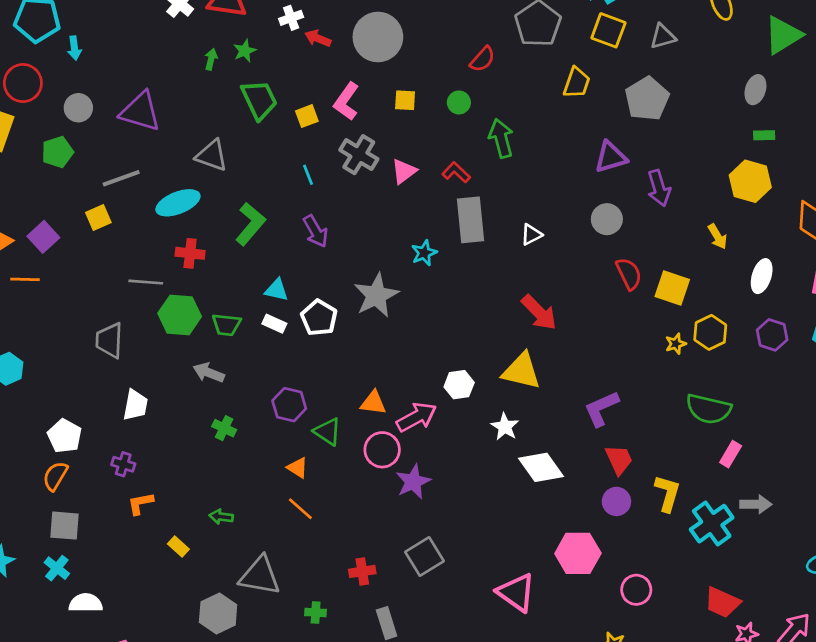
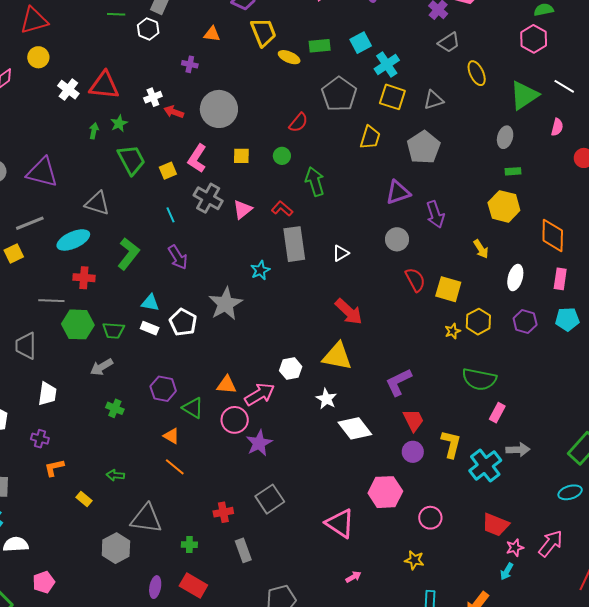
gray arrow: (209, 373) -> (102, 367), turned -50

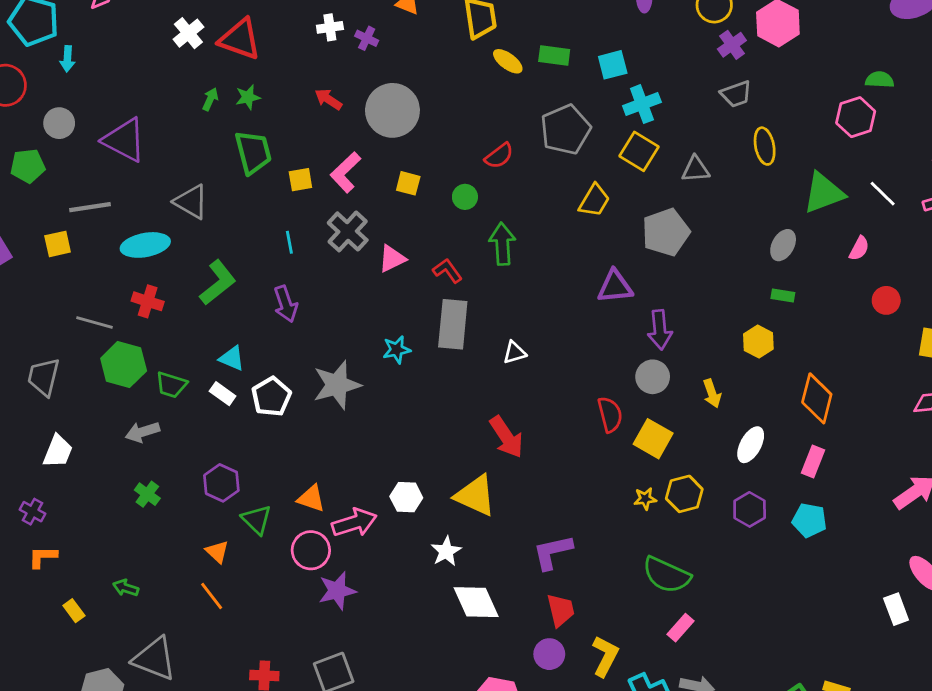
white cross: (153, 97) -> (330, 27), moved
yellow hexagon: (504, 206) -> (758, 342), size x0.7
gray circle: (397, 239) -> (653, 377), moved

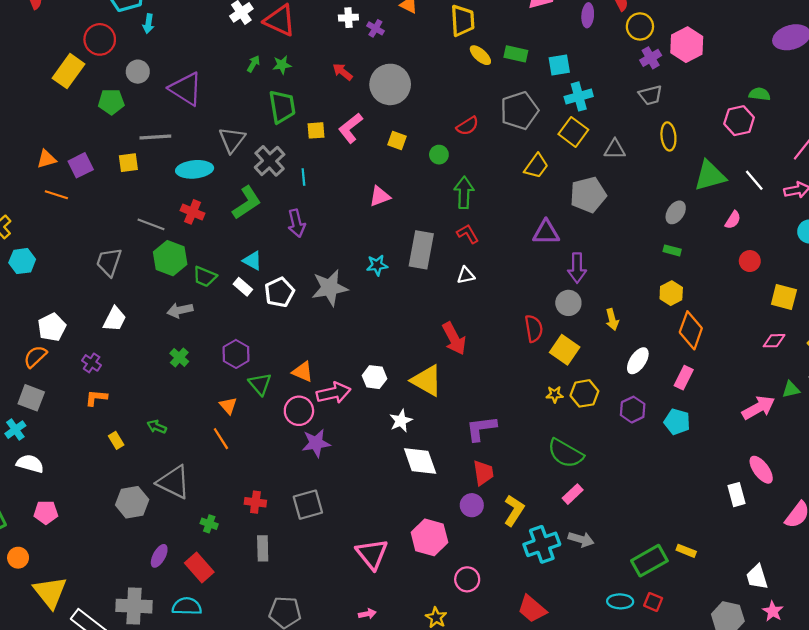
gray triangle: (191, 202) -> (232, 140), turned 32
gray cross: (348, 231) -> (270, 161), moved
red L-shape: (447, 271) -> (468, 234), moved
yellow hexagon: (758, 342) -> (671, 293), moved

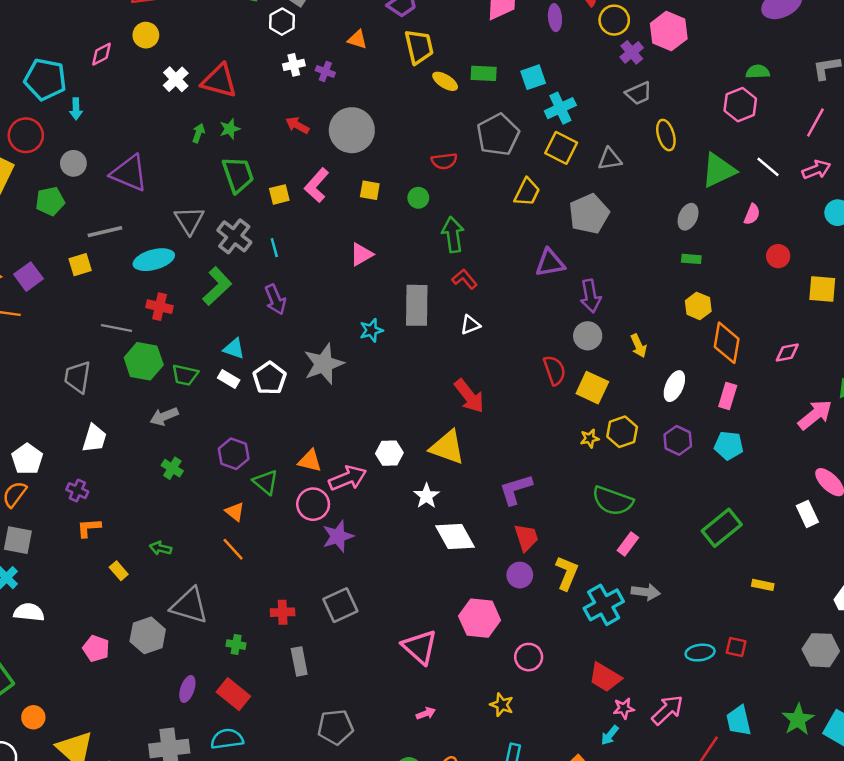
red semicircle: (468, 126) -> (444, 161), turned 35
pink diamond: (774, 341) -> (787, 353), moved
pink pentagon: (46, 512) -> (96, 648), moved, turned 30
green rectangle: (649, 561) -> (722, 528), moved

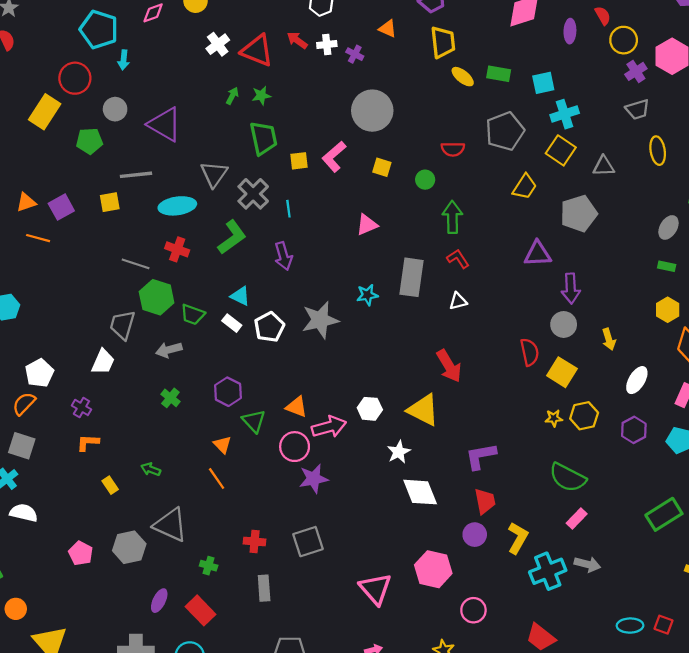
red arrow: (297, 125) -> (297, 40), moved
gray trapezoid: (78, 377) -> (122, 325), moved

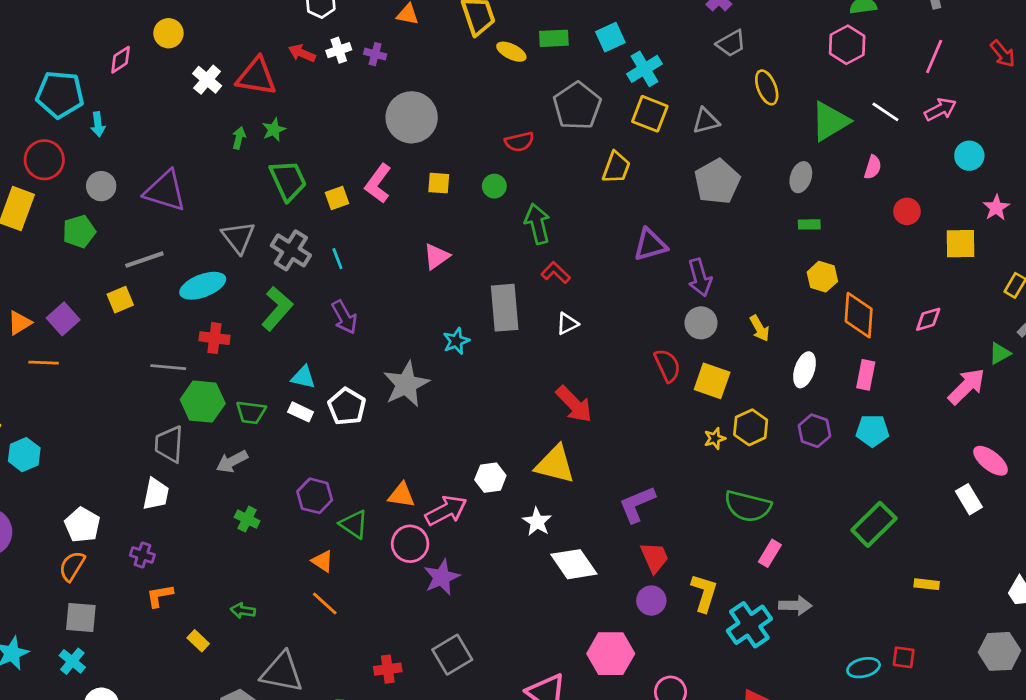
gray pentagon: (579, 214) -> (717, 182), moved

